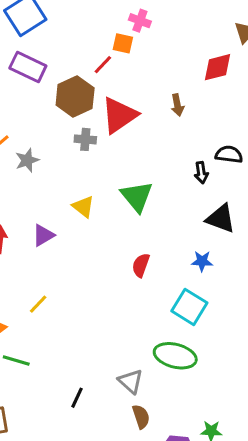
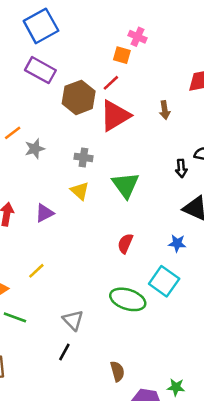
red line: (103, 65) -> (111, 83), moved
gray cross: (85, 139) -> (83, 157), moved
green ellipse: (175, 356) -> (128, 299), moved
gray triangle: (131, 381) -> (73, 320), moved

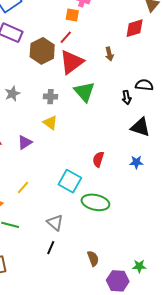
green triangle: (126, 185) -> (84, 92), moved
red semicircle: (125, 243) -> (98, 159), moved
blue star: (177, 243) -> (136, 162), moved
cyan square: (164, 281) -> (70, 181), moved

